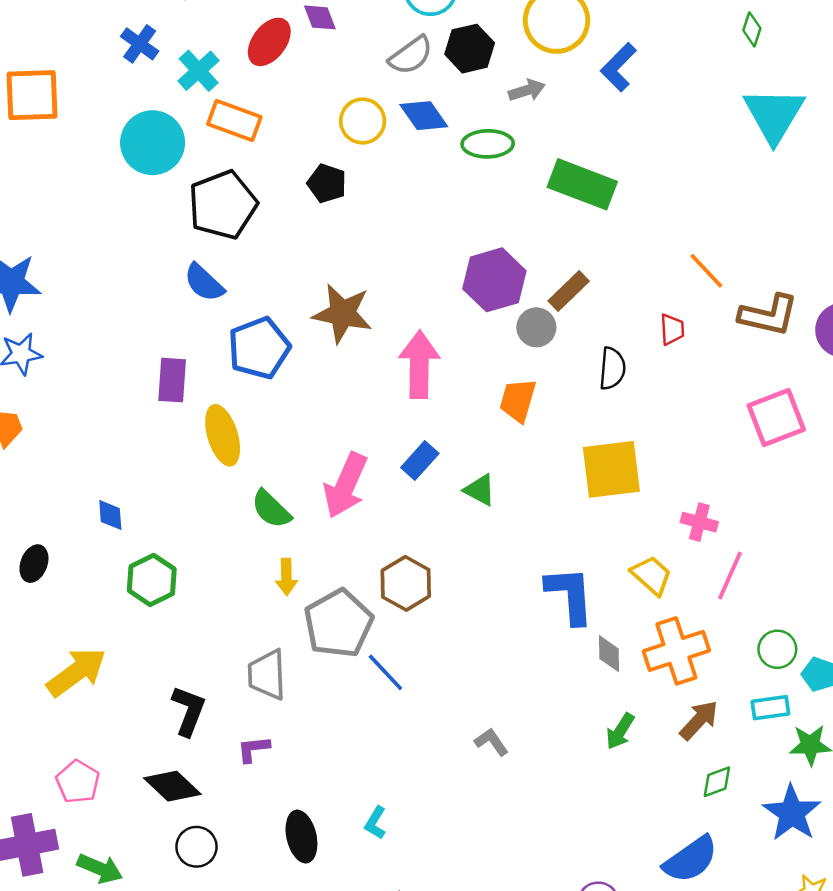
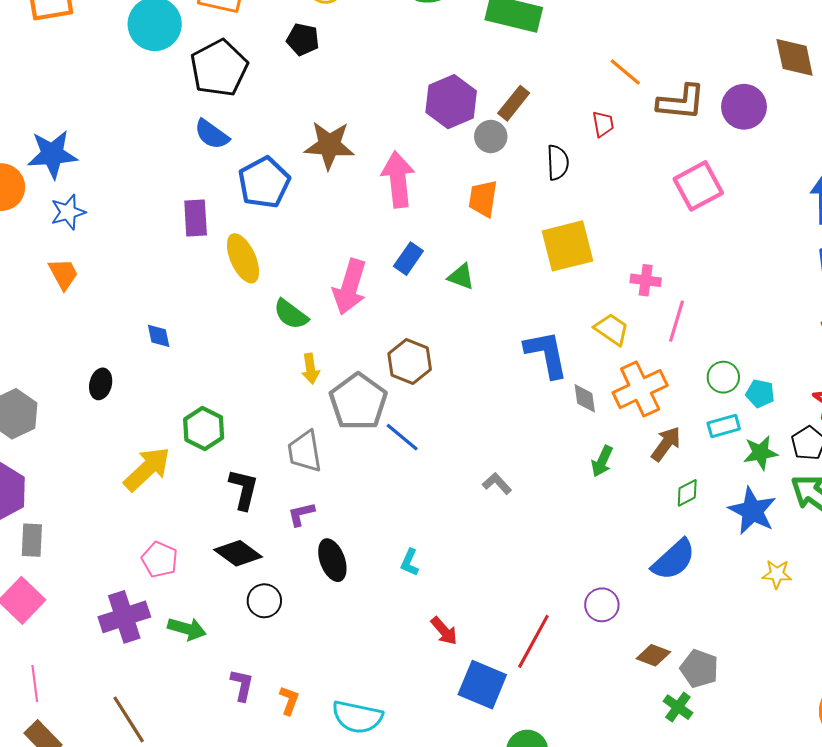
green hexagon: (152, 580) -> (204, 428), moved
black ellipse: (301, 837) -> (332, 560), moved

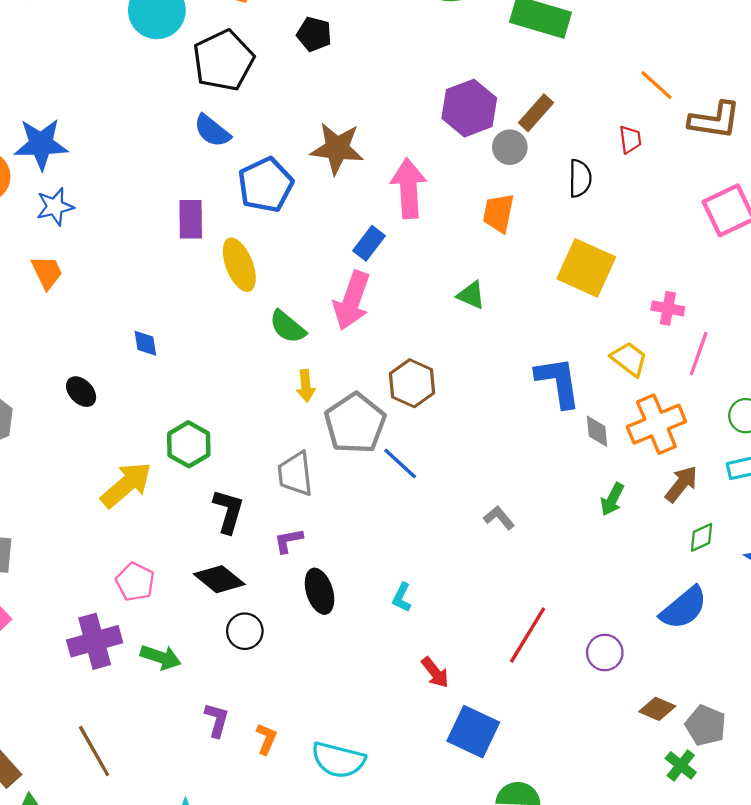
yellow square: (568, 246) -> (586, 268), turned 36
blue rectangle: (408, 259) -> (369, 243), moved
black ellipse: (101, 384) -> (81, 392), turned -60
red line: (533, 641) -> (528, 635), moved

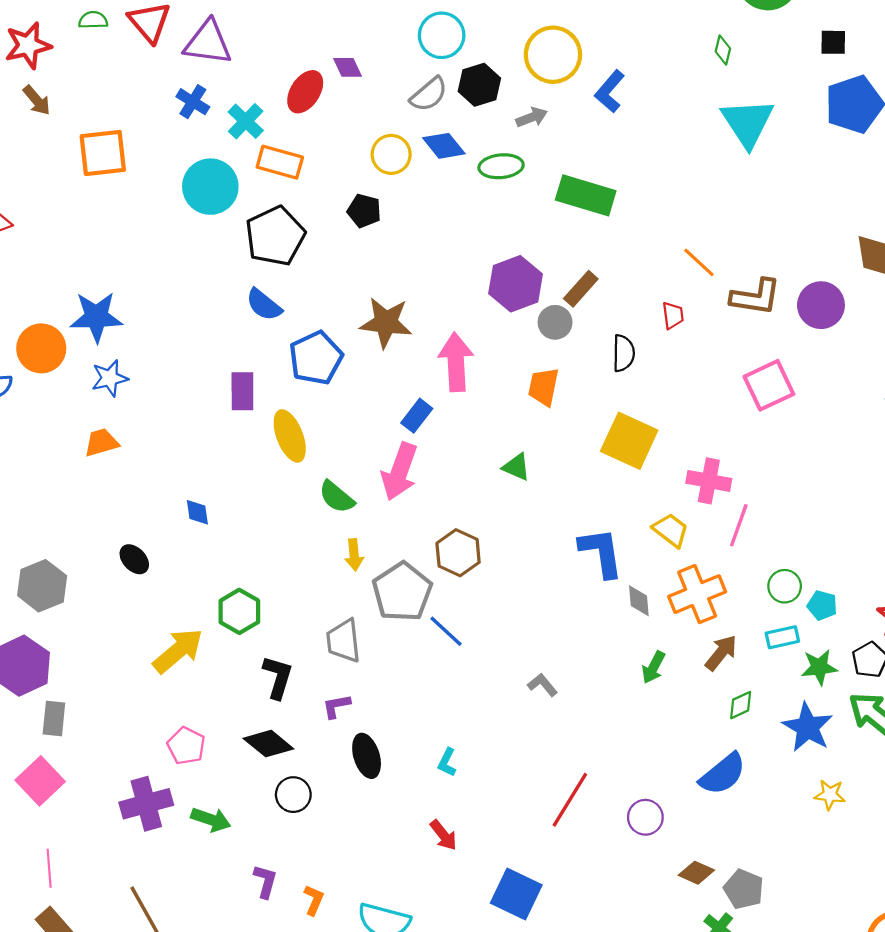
orange trapezoid: (47, 272) -> (101, 442), turned -81
pink cross: (668, 308) -> (709, 481), size x1.4
red arrow: (435, 672) -> (443, 835), moved

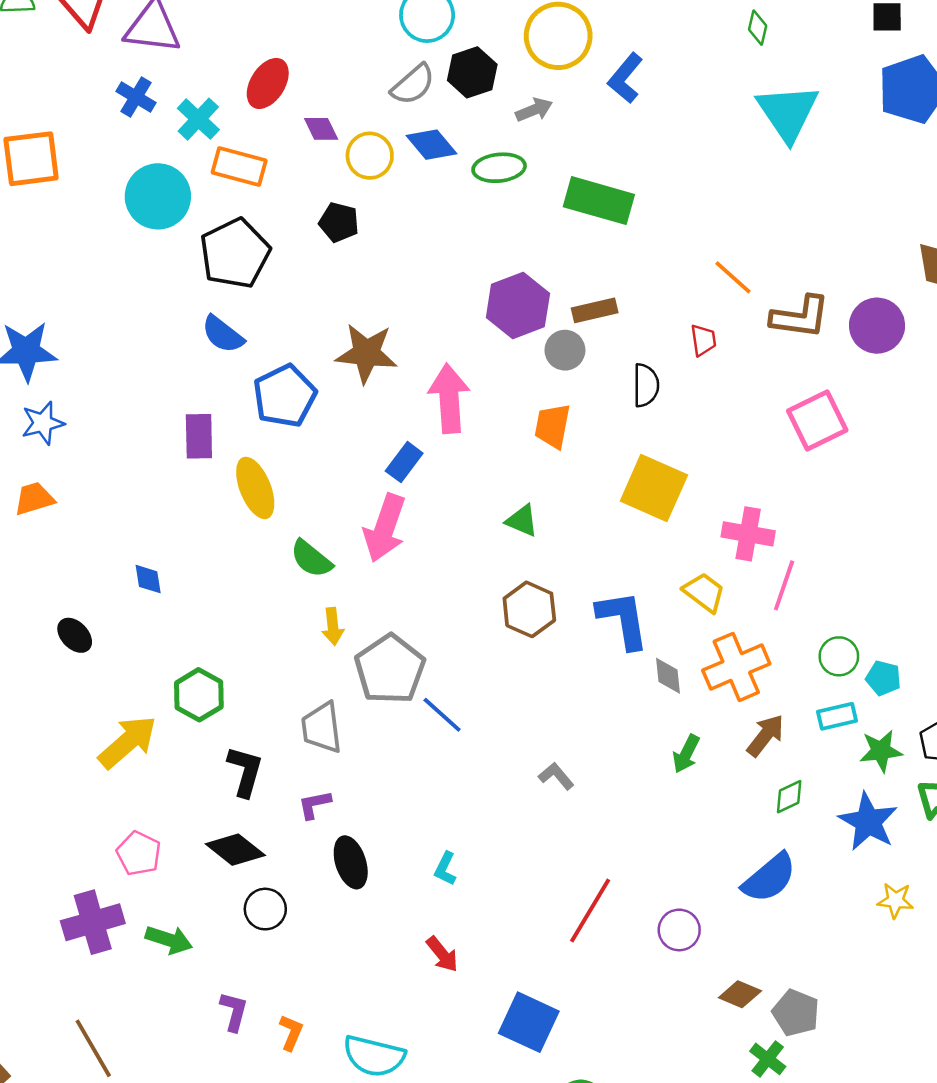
purple diamond: (348, 67) -> (321, 129), moved
brown rectangle: (581, 289) -> (595, 310), turned 36
brown hexagon: (458, 553) -> (529, 609), moved

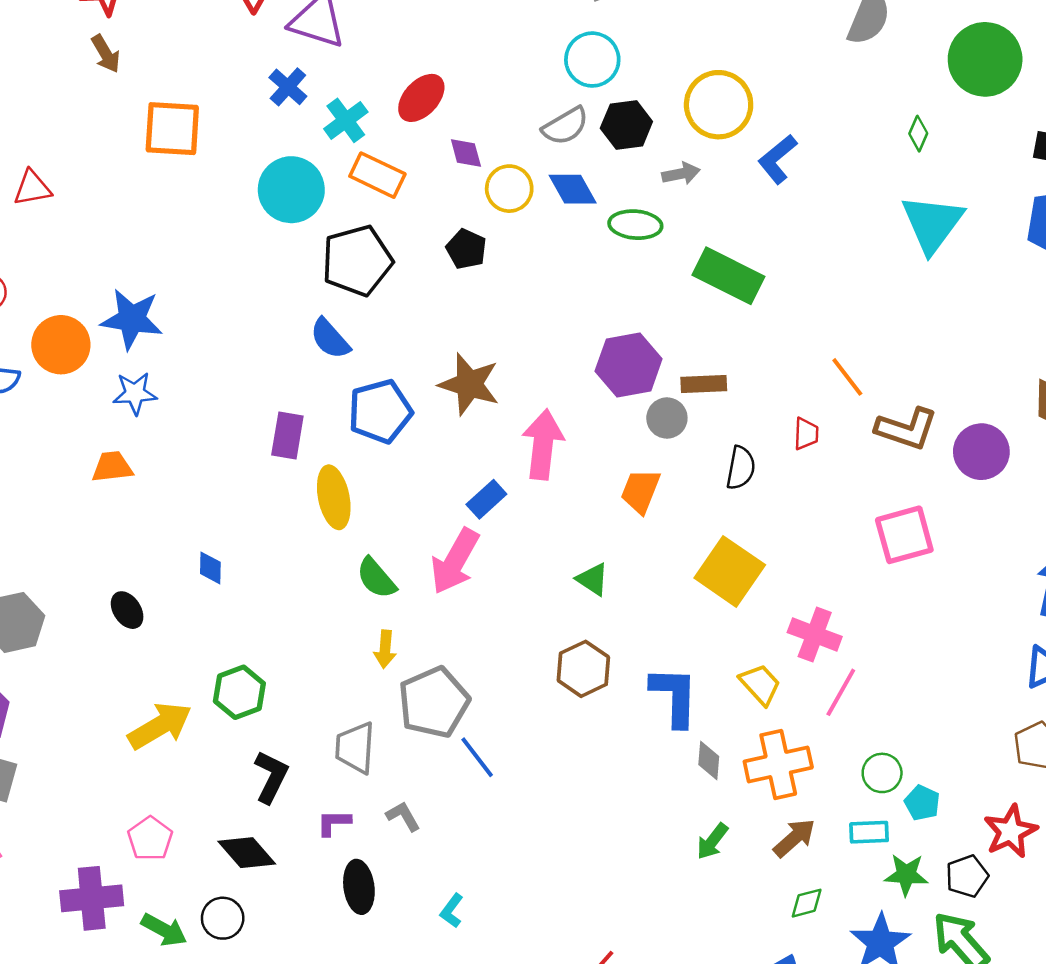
gray L-shape: (556, 776) -> (403, 816), moved
black circle: (265, 909) -> (223, 918), moved

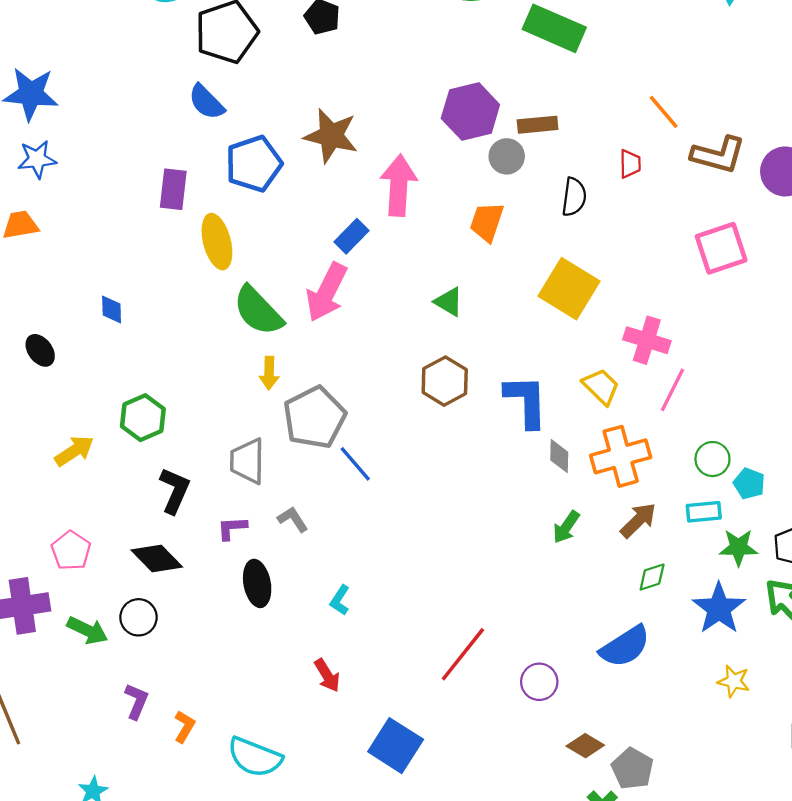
green semicircle: (376, 578) -> (258, 311), size x1.4
yellow arrow: (160, 726) -> (74, 451), size x0.7

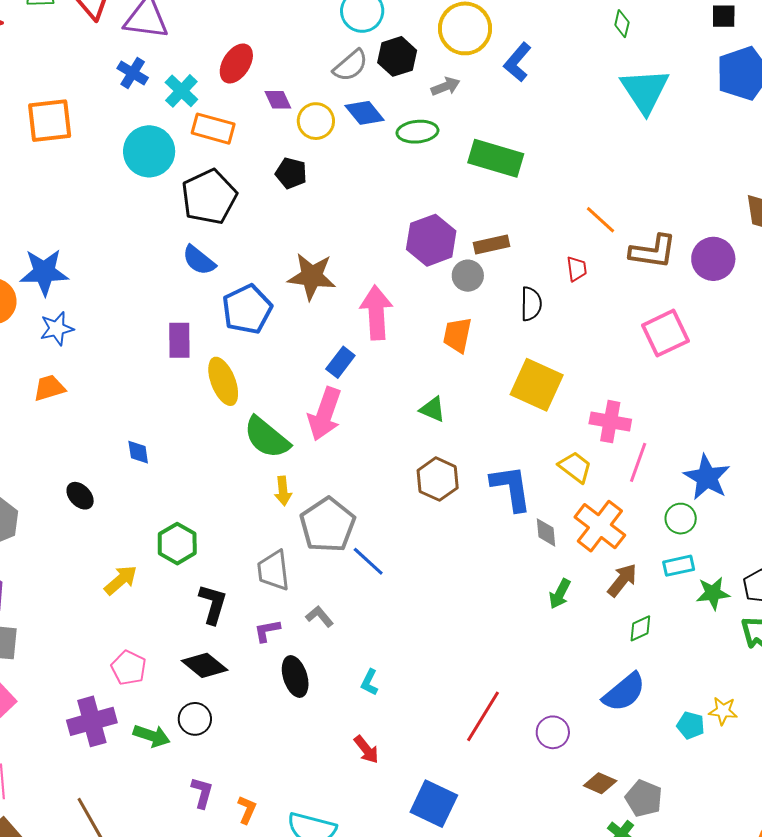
orange cross: (621, 456) -> (600, 526), turned -30
cyan pentagon: (749, 484) -> (691, 725), moved
blue star: (719, 608) -> (707, 477), moved

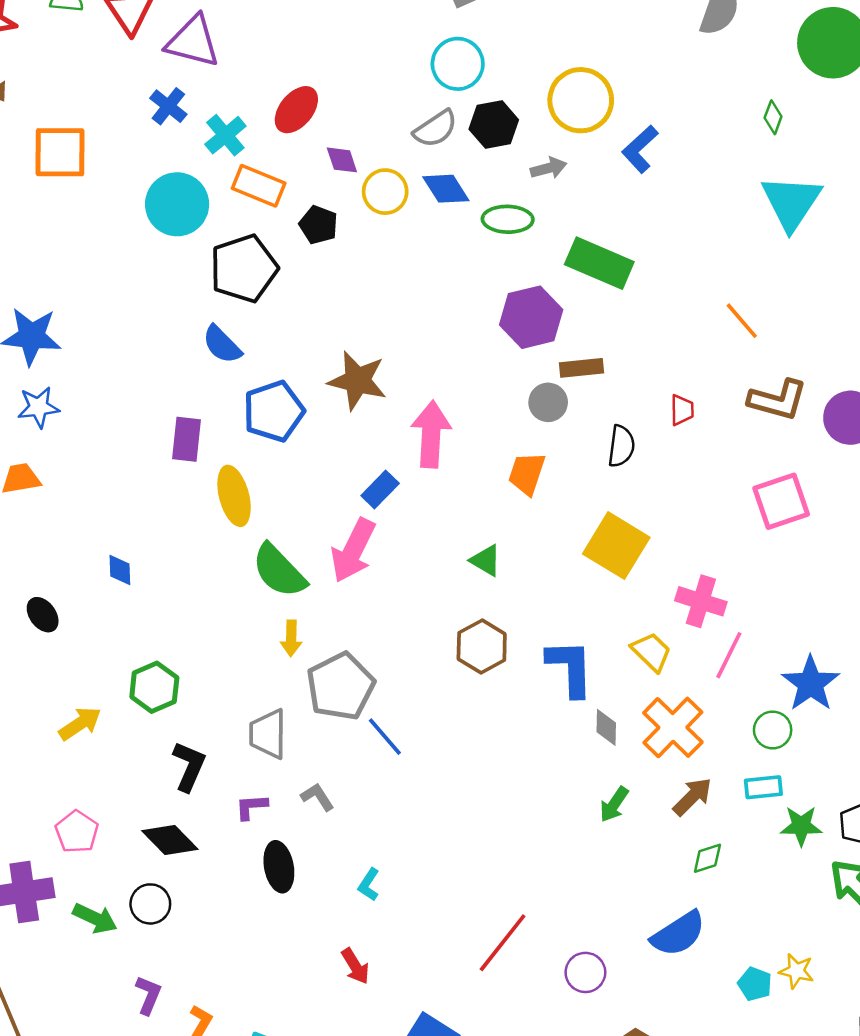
black pentagon: (291, 173) -> (319, 225), moved
orange line: (600, 220) -> (742, 321), moved
purple hexagon: (431, 240) -> (531, 317), moved

